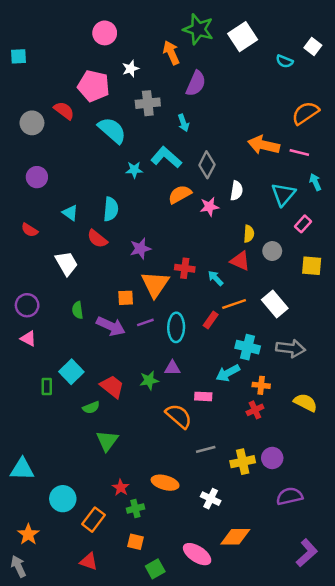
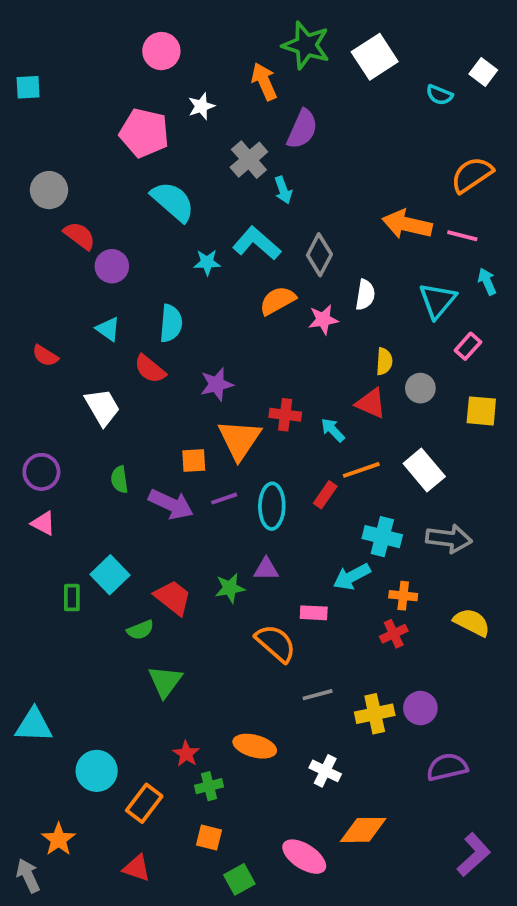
gray cross: (148, 103) -> (249, 160), moved, turned -35
red semicircle: (64, 111) -> (79, 236), moved
purple circle: (37, 177) -> (112, 266), moved
orange star: (28, 534) -> (59, 839), moved

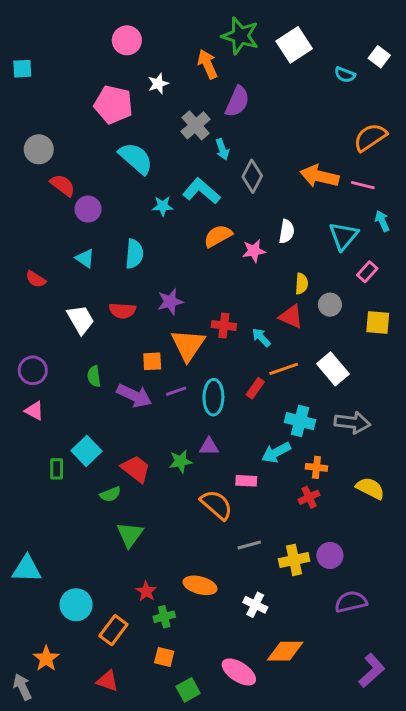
gray diamond: (319, 255) -> (252, 176), moved
red semicircle: (150, 369) -> (122, 311), moved, turned -35

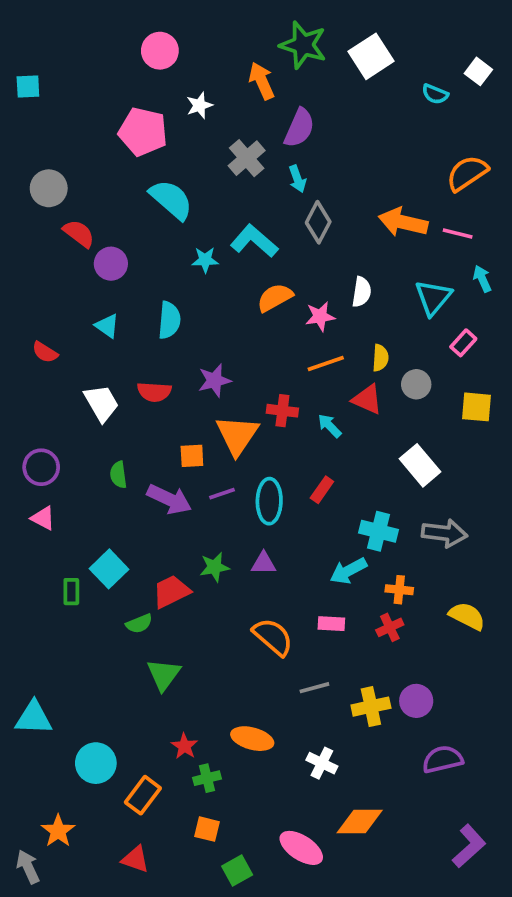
cyan arrow: (222, 149) -> (297, 179), moved
orange line: (284, 369) -> (326, 364), moved
green star: (181, 461) -> (215, 567), moved
red trapezoid: (136, 469) -> (171, 592), turned -64
pink rectangle: (246, 481) -> (331, 624), moved

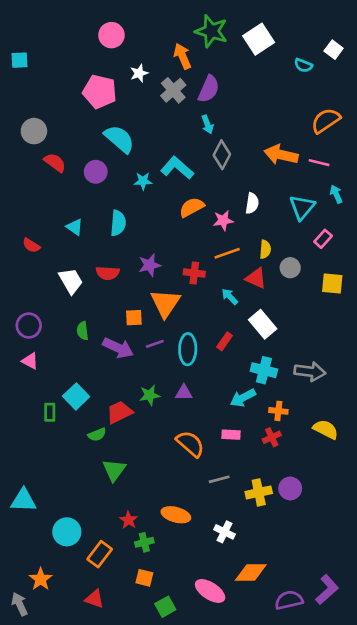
gray cross: (247, 158) -> (173, 90), moved
purple circle: (111, 264) -> (96, 172), moved
red cross: (282, 411) -> (194, 273), moved
white rectangle: (420, 465) -> (263, 324), moved
purple semicircle: (443, 759) -> (289, 600), moved

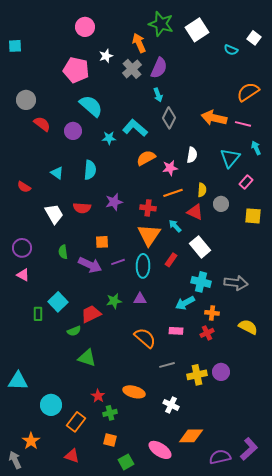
orange triangle: (165, 303) -> (149, 235), moved
green triangle: (114, 470) -> (87, 358), turned -48

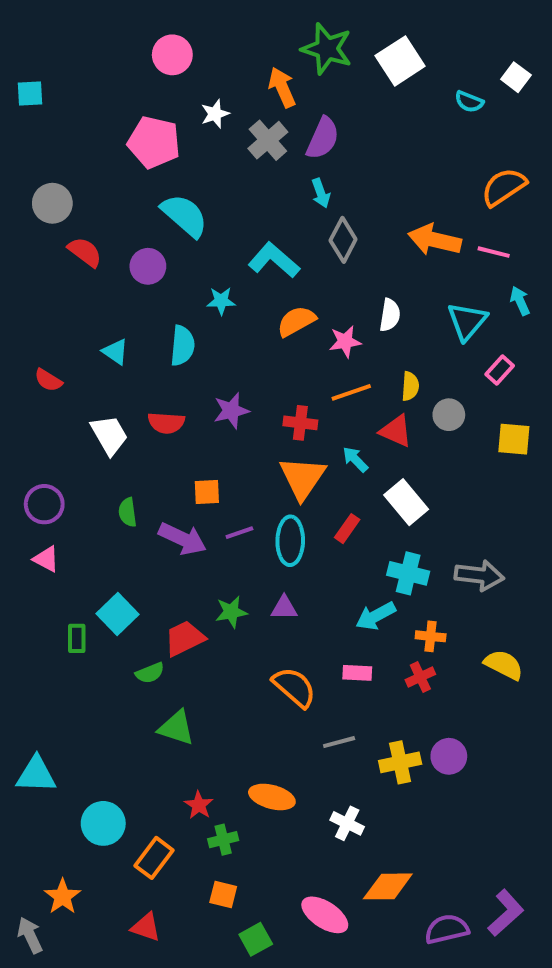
cyan star: (109, 138) -> (221, 301), moved

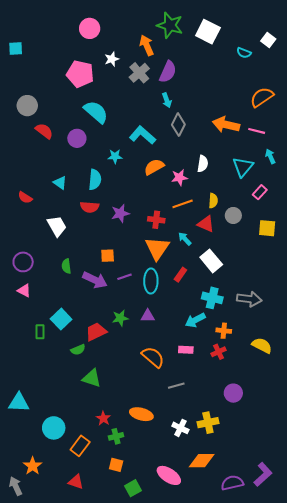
white square: (400, 61) -> (208, 32), turned -30
red semicircle: (166, 423) -> (90, 207), moved
yellow cross: (400, 762) -> (208, 423), moved

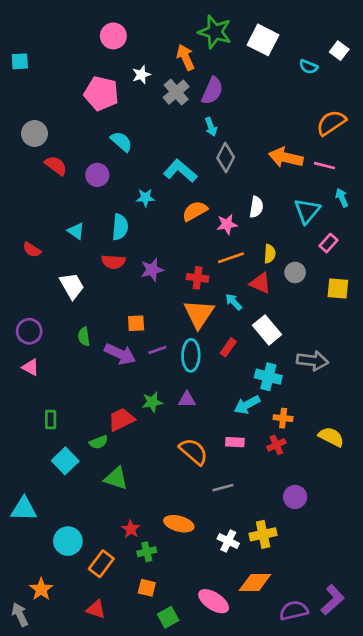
cyan semicircle: (96, 112) -> (121, 142), size x0.7
gray arrow: (249, 299) -> (312, 361), moved
cyan square: (61, 319) -> (65, 461), moved

